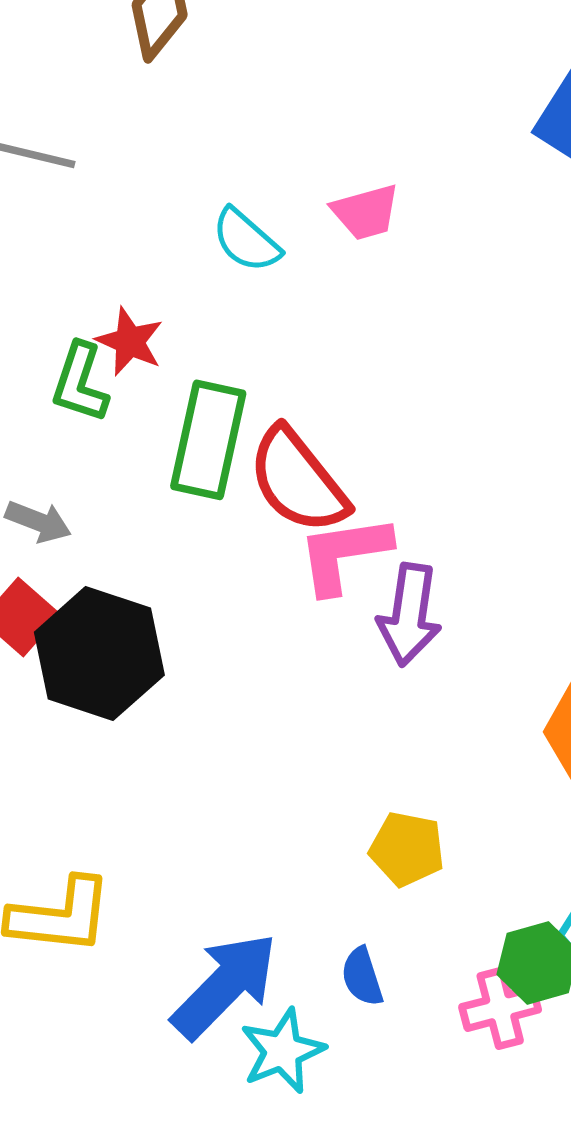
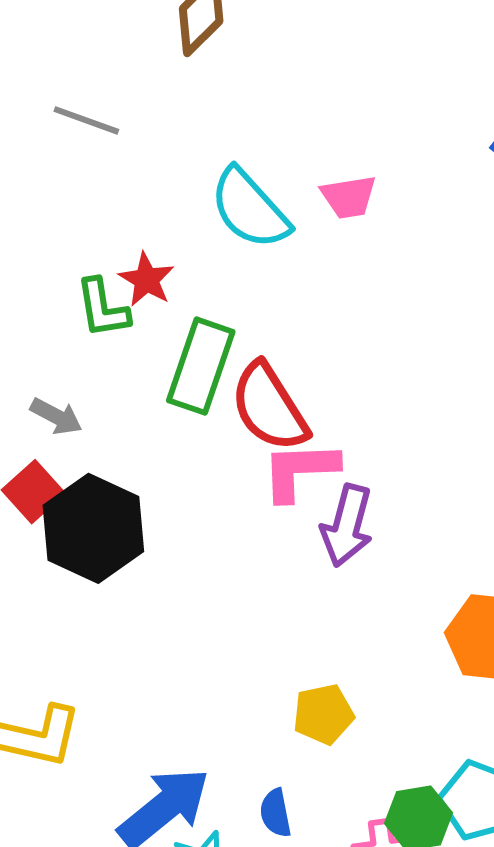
cyan semicircle: (246, 240) -> (250, 209), size x1.5
green L-shape: (80, 383) -> (103, 308), turned -34
yellow pentagon: (407, 849) -> (323, 714), turned -30

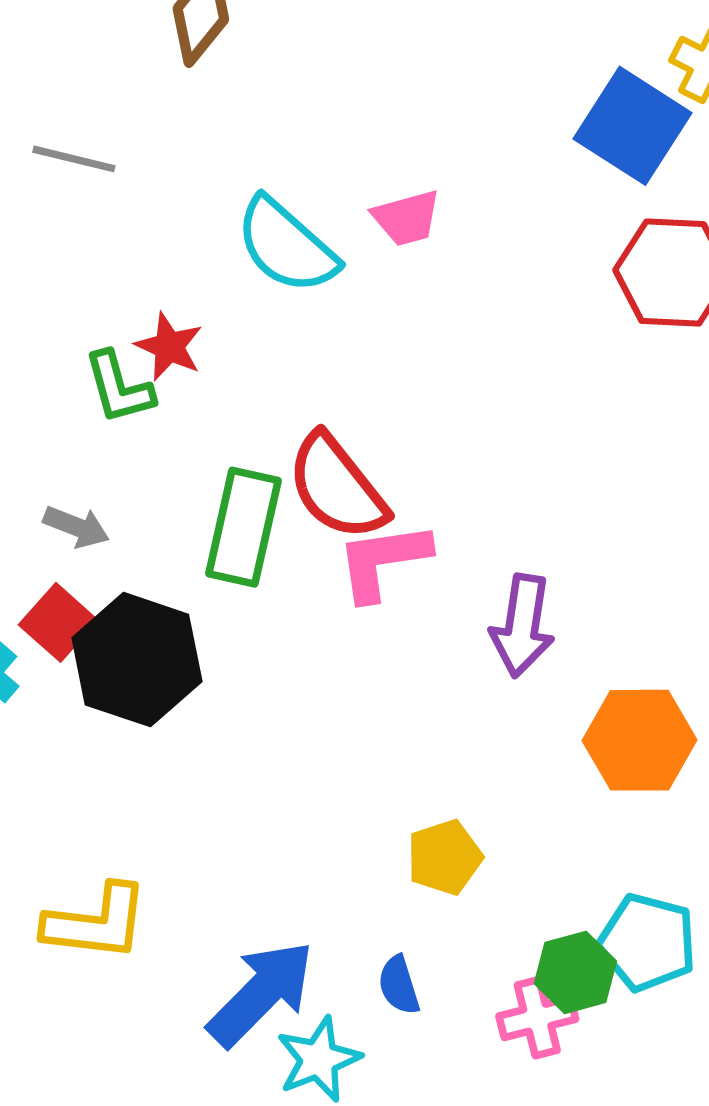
green rectangle: (201, 366) -> (243, 527), moved
purple arrow: (347, 526) -> (522, 626), moved

